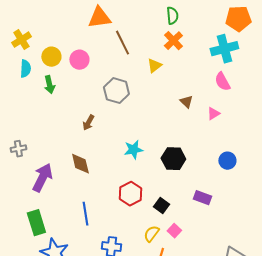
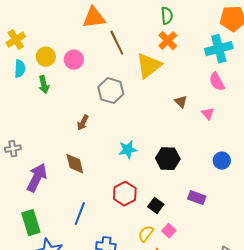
yellow triangle: (154, 66) -> (149, 66), size x1.8
pink triangle: (213, 114) -> (208, 114), turned -40
blue line: (85, 214) -> (80, 214), turned 30

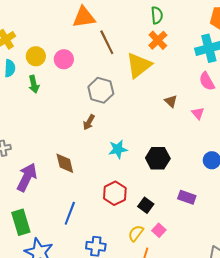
brown arrow: (83, 123) -> (89, 122), moved

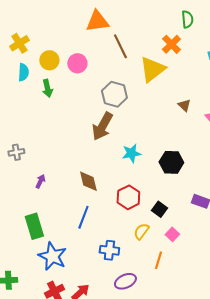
green semicircle: (157, 15) -> (187, 19), moved
brown arrow: (89, 122) -> (102, 126), size x1.8
brown diamond: (65, 163) -> (88, 181), moved
purple arrow: (27, 177) -> (40, 181), size x0.5
yellow semicircle: (136, 233) -> (141, 231), moved

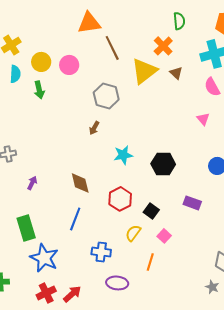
brown triangle: (184, 105) -> (176, 73), moved
brown arrow: (102, 126) -> (94, 128), size x0.5
purple ellipse: (125, 281) -> (117, 283), turned 30

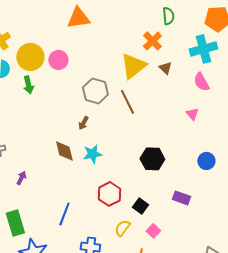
brown line: (112, 48) -> (127, 102), moved
yellow circle: (41, 62) -> (30, 57), size x1.4
cyan star: (123, 155) -> (92, 154), moved
brown diamond: (80, 183) -> (64, 151), moved

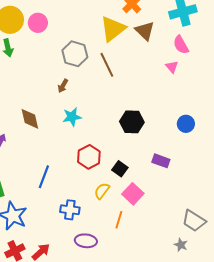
brown triangle: (165, 68) -> (145, 31), size x1.5
pink triangle: (192, 114) -> (172, 67), moved
brown diamond: (64, 151) -> (30, 119), moved
pink square: (153, 231) -> (133, 194), size x1.5

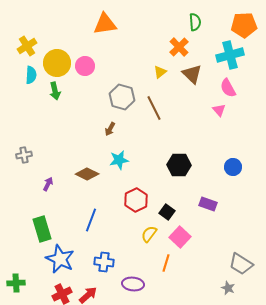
yellow triangle: (113, 29) -> (160, 72), size x0.5
brown diamond: (30, 119) -> (87, 174), moved, turned -50
blue cross: (70, 210) -> (104, 262), moved

